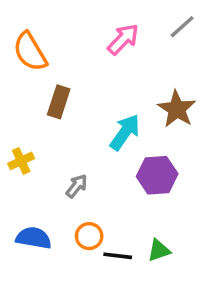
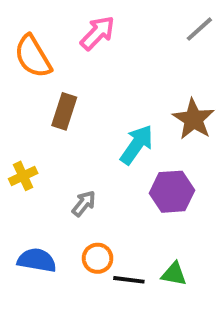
pink arrow: (123, 39) -> (98, 33), moved
green triangle: (159, 250) -> (174, 274), turned 30

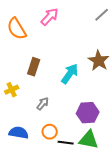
brown rectangle: (64, 111) -> (34, 67), moved
purple hexagon: (172, 192) -> (88, 113), moved
green triangle: (174, 274) -> (89, 140), size x1.5

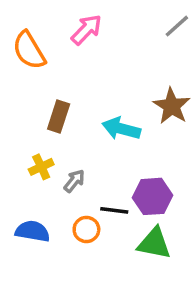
cyan arrow: (70, 74) -> (121, 129), turned -110
yellow cross: (12, 90) -> (41, 167), moved
black line: (66, 143) -> (114, 210), moved

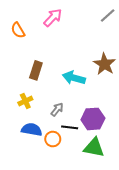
orange semicircle: (29, 50) -> (18, 30), size x0.7
gray arrow: (74, 181) -> (57, 109), moved
blue semicircle: (33, 231) -> (32, 130), moved

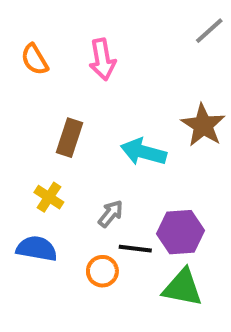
pink arrow: (53, 18) -> (102, 59), moved, turned 126
yellow cross: (25, 101) -> (49, 197), turned -32
blue semicircle: (32, 130) -> (37, 249), moved

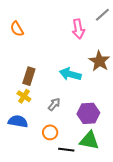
pink arrow: (102, 59) -> (78, 29), moved
brown rectangle: (70, 138) -> (29, 76), moved
black line: (135, 249) -> (66, 150), moved

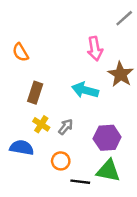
orange semicircle: (17, 29) -> (20, 52), moved
pink arrow: (78, 29) -> (95, 49), moved
yellow cross: (24, 96) -> (41, 124), moved

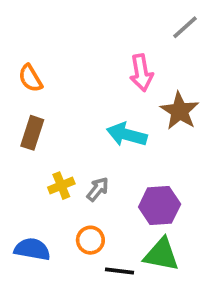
brown rectangle: (35, 93) -> (32, 133), moved
yellow cross: (41, 124) -> (61, 186), turned 35
blue semicircle: (22, 148) -> (32, 249), moved

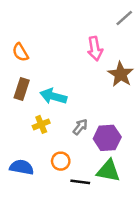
cyan arrow: (127, 135) -> (53, 96), moved
gray arrow: (98, 189) -> (80, 127), moved

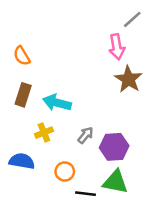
pink arrow: (95, 49) -> (117, 47), moved
blue semicircle: (22, 167) -> (22, 161), moved

